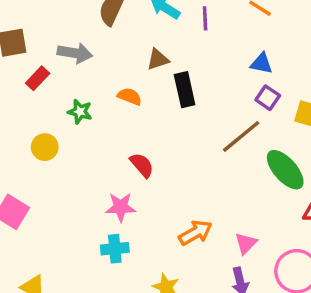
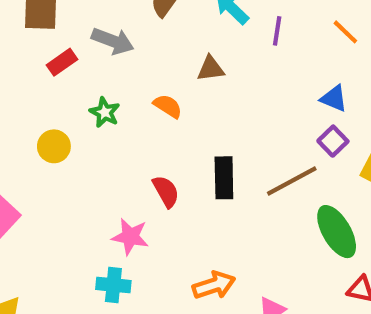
black rectangle: (185, 90) -> (224, 178), moved

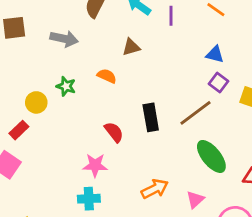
red rectangle: (62, 62) -> (19, 130), moved
yellow circle: (54, 146) -> (36, 102), moved
green ellipse: (337, 232) -> (211, 156), moved

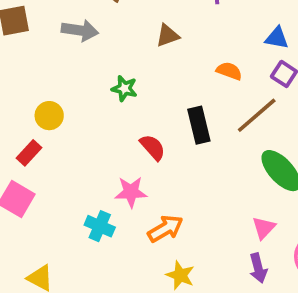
orange semicircle: (107, 76) -> (229, 71), moved
green star: (66, 86) -> (124, 88), moved
orange arrow: (155, 189) -> (165, 229), moved
cyan cross: (89, 199) -> (100, 226), moved, turned 30

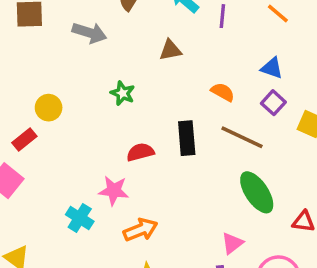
brown line: (257, 115) -> (242, 137), turned 57
red semicircle: (153, 147) -> (140, 152), turned -72

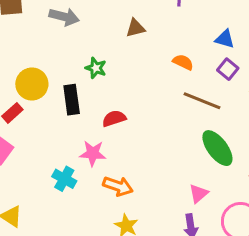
yellow circle: (49, 108) -> (32, 84), size x1.4
black rectangle: (187, 138) -> (72, 100), moved
orange arrow: (141, 230) -> (118, 186), turned 44

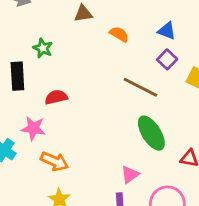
orange semicircle: (183, 62) -> (119, 34), moved

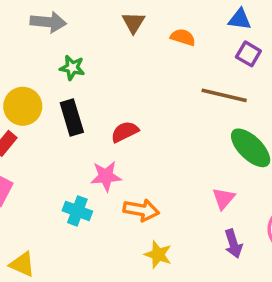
brown triangle: (83, 14) -> (133, 23), turned -36
green star: (43, 48) -> (72, 68), moved
pink triangle: (130, 175) -> (224, 198), moved

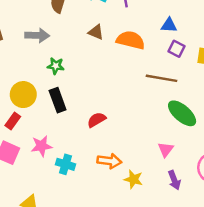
brown triangle: (133, 23) -> (96, 32), turned -35
orange semicircle: (183, 37) -> (131, 40), size x1.6
red semicircle: (125, 132) -> (97, 120), moved
pink star: (106, 176) -> (41, 146), moved
yellow star: (158, 255) -> (133, 179), moved

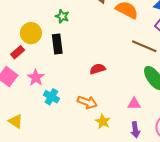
red semicircle: (97, 120) -> (98, 69), moved
pink star: (41, 146) -> (36, 78), turned 30
pink triangle: (166, 149) -> (134, 104), turned 40

